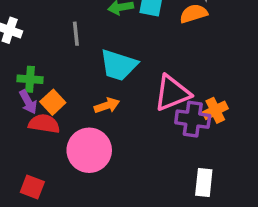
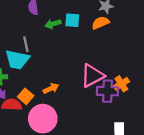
cyan trapezoid: (119, 65) -> (17, 60), moved
orange square: (53, 102) -> (26, 96), moved

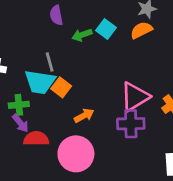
cyan square: (72, 20) -> (106, 29), turned 35
purple cross: (107, 91) -> (131, 124), moved
orange square: (26, 96) -> (61, 87), moved

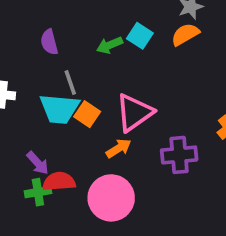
purple semicircle: (56, 15) -> (49, 42), moved
pink triangle: (135, 97) -> (134, 113), moved
green cross: (19, 105) -> (38, 192), moved

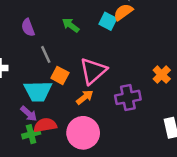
cyan square: (140, 36) -> (108, 21), moved
green arrow: (110, 45) -> (71, 25), turned 66
cyan trapezoid: (59, 109) -> (38, 91), moved

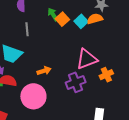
pink triangle: (93, 71) -> (87, 59), moved
orange square: (60, 75) -> (62, 19), moved
purple cross: (128, 97) -> (76, 82), turned -30

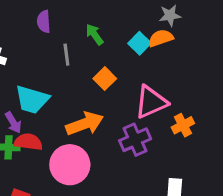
orange square: (62, 19) -> (105, 79), moved
gray line: (27, 29) -> (66, 55), moved
orange arrow: (44, 71) -> (85, 124), size x1.6

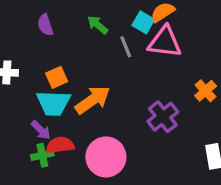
gray line: (66, 55) -> (126, 47), moved
orange square: (105, 79) -> (57, 77), moved, turned 35
pink triangle: (151, 102) -> (165, 42), moved, turned 45
orange arrow: (85, 124) -> (93, 100), moved

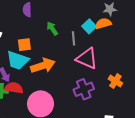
green arrow: (98, 25) -> (52, 29), moved
pink triangle: (165, 42) -> (87, 58), moved
orange cross: (206, 91) -> (115, 81), turned -32

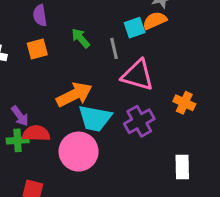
cyan square: (89, 26) -> (135, 28), turned 32
orange square: (24, 45) -> (37, 49), moved
cyan trapezoid: (18, 60) -> (95, 118), moved

